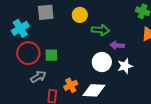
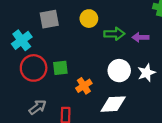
purple arrow: (117, 45) -> (140, 37), moved
gray arrow: (38, 77) -> (38, 107), moved
orange cross: (71, 85) -> (84, 86), moved

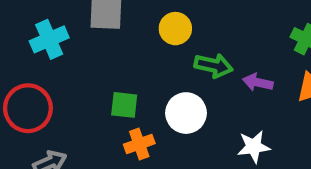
red circle: (34, 68) -> (28, 108), moved
green square: (60, 68) -> (124, 105), moved
white circle: (119, 71) -> (186, 113), moved

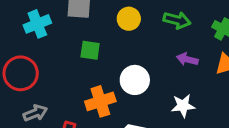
green arrow: (214, 66) -> (177, 20), moved
green square: (124, 105) -> (90, 50), moved
orange cross: (139, 144) -> (100, 101), size x1.4

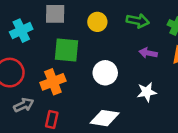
green square: (90, 50) -> (66, 50), size x1.5
orange cross: (100, 101) -> (53, 82), moved

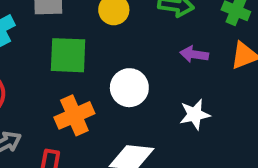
orange cross: (53, 82) -> (74, 115), moved

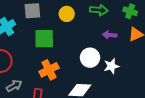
white circle: (129, 88) -> (90, 58), moved

